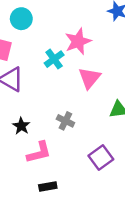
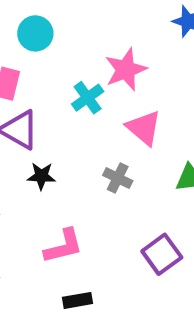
pink triangle: (89, 78) -> (144, 128), turned -30
gray cross: (65, 121) -> (118, 178), moved
black star: (21, 126) -> (41, 176), moved, turned -30

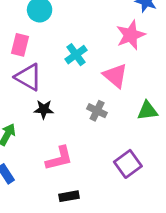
pink star: (126, 70) -> (131, 35), moved

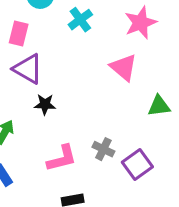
cyan cross: (76, 55) -> (80, 20), moved
gray cross: (97, 111) -> (103, 149), moved

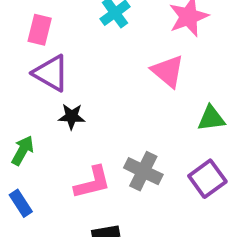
gray cross: (103, 149) -> (143, 171), size x1.4
purple square: (137, 164) -> (207, 179), moved

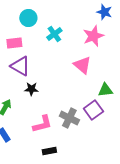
pink rectangle: (40, 30) -> (14, 43), turned 70
purple square: (207, 179) -> (93, 110), moved

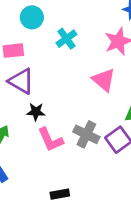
gray cross: (69, 118) -> (86, 134), moved
pink L-shape: (42, 124) -> (50, 140), moved, turned 80

